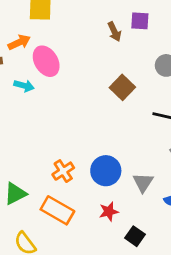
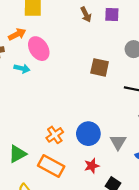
brown arrow: (114, 32) -> (86, 14), moved
brown square: (122, 87) -> (100, 67), turned -30

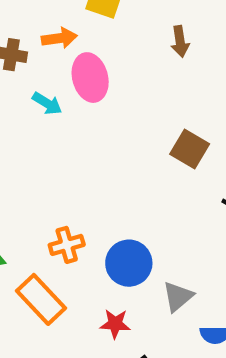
brown arrow: (86, 14) -> (180, 41), moved

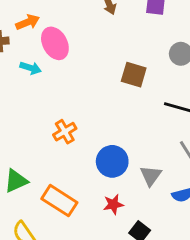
orange cross: (67, 245) -> (65, 132), moved

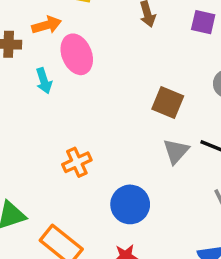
cyan arrow: (31, 68) -> (44, 81), turned 48
gray triangle: (151, 176) -> (176, 151), moved

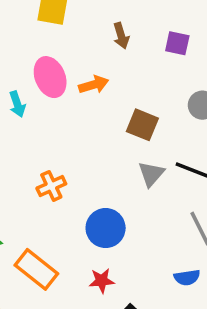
orange arrow: (47, 25) -> (94, 85), moved

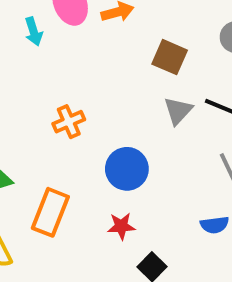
orange rectangle: (36, 269) -> (50, 212), turned 72

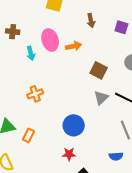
orange cross: (69, 122) -> (35, 94), moved
orange rectangle: (50, 212) -> (28, 135), moved, size x0.6

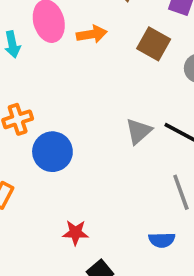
brown square: (99, 70) -> (154, 44), moved
blue circle: (74, 125) -> (52, 152), moved

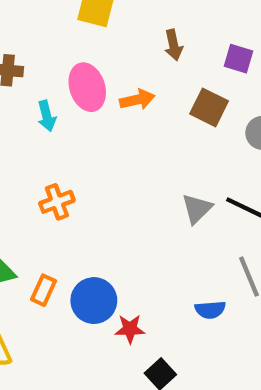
blue circle: (52, 152) -> (94, 301), moved
blue semicircle: (162, 240) -> (210, 310), moved

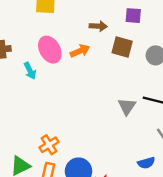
brown arrow: (174, 45) -> (98, 26), moved, turned -63
orange cross: (57, 202) -> (49, 145), moved

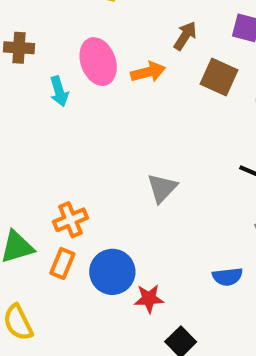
brown arrow: (98, 26) -> (185, 36), turned -70
gray triangle: (127, 106) -> (162, 188), moved

